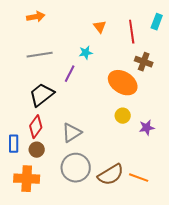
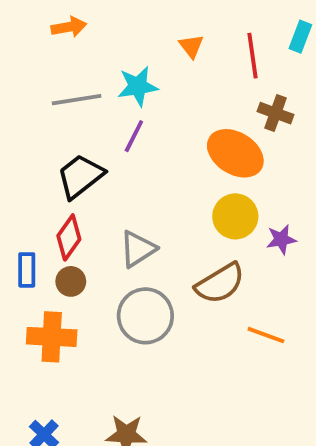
cyan star: (86, 53) -> (138, 86), moved, size x1.5
yellow circle: (123, 116) -> (235, 216), size x1.5
brown semicircle: (111, 175) -> (220, 283), moved

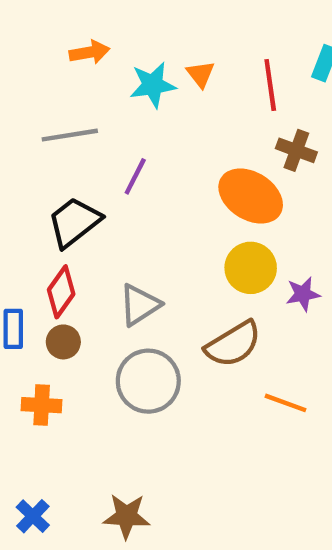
orange arrow: (69, 27) -> (89, 52), moved
cyan star: (138, 86) -> (153, 85), moved
orange cross: (52, 337) -> (42, 405), size x0.7

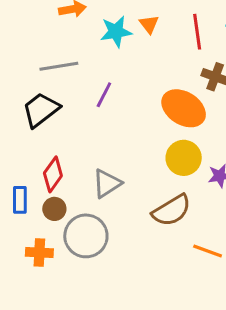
black trapezoid: (74, 222) -> (41, 110), moved
gray circle: (148, 381) -> (86, 236), moved

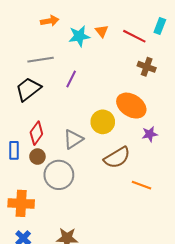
red line: (197, 32) -> (134, 36), turned -55
orange ellipse: (184, 108) -> (131, 106), moved
yellow circle: (184, 158) -> (103, 122), moved
orange cross: (39, 252) -> (21, 203), moved, size x1.4

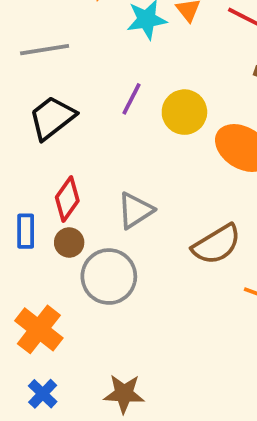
gray line: (41, 60) -> (45, 50), moved
yellow circle: (103, 122) -> (184, 112), moved
orange cross: (21, 203) -> (39, 329), turned 35

